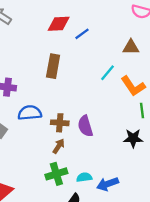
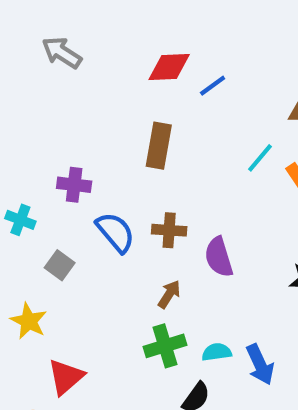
blue semicircle: (30, 113) -> (115, 232), turned 55
brown cross: (60, 123) -> (169, 230), moved
blue arrow: (108, 184) -> (260, 364), turned -95

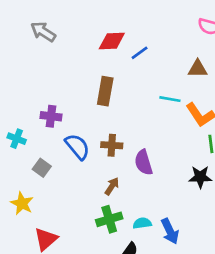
cyan line: (260, 158) -> (170, 99), turned 60

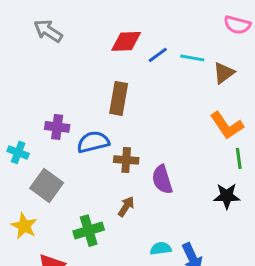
brown triangle: (198, 69) -> (224, 73), turned -36
cyan line: (170, 99) -> (192, 58), moved
blue semicircle: (77, 147) -> (93, 142), moved, turned -64
gray square: (42, 168) -> (47, 185), size x1.5
green cross: (109, 219) -> (89, 231), moved

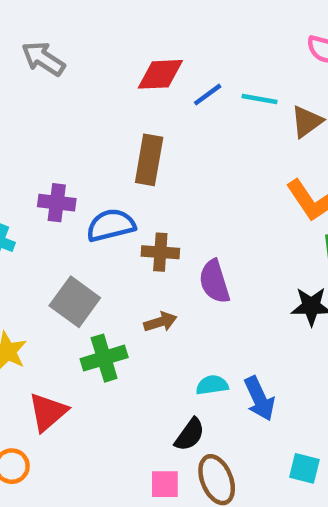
gray square: (47, 185) -> (75, 302), moved
brown arrow: (126, 207) -> (160, 322), turned 40

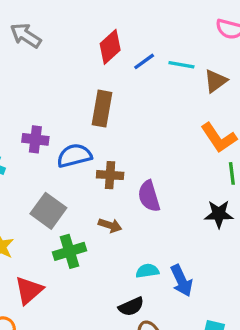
red diamond: (160, 74) -> (110, 47), turned -40
brown arrow: (160, 322) -> (110, 225), turned 35
black semicircle: (190, 435) -> (131, 307), turned 30

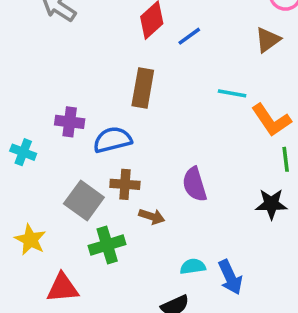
cyan line: (181, 65) -> (232, 93), moved
brown triangle: (216, 81) -> (268, 40), moved
brown cross: (110, 175) -> (125, 184), moved
red triangle: (29, 290) -> (62, 288), turned 36

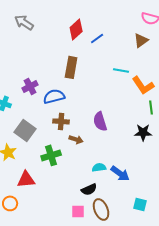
purple cross: (70, 122) -> (30, 86), turned -35
gray square: (84, 200) -> (25, 130), moved
blue arrow: (230, 277) -> (120, 173), turned -30

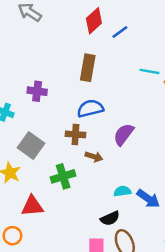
purple cross: (30, 86) -> (37, 91), turned 35
blue semicircle: (54, 96) -> (90, 108), moved
purple semicircle: (100, 121) -> (124, 134), turned 54

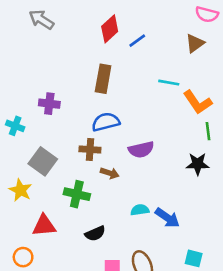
purple semicircle: (124, 134) -> (141, 150), turned -140
green cross: (63, 176) -> (77, 194), turned 30
black semicircle: (110, 218) -> (95, 233), moved

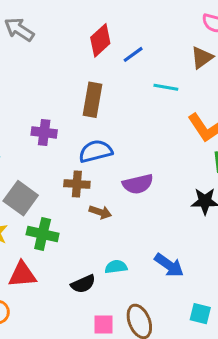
cyan line: (169, 83) -> (166, 87), moved
purple cross: (49, 104) -> (44, 132), moved
green cross: (77, 194) -> (43, 234), moved
cyan semicircle: (140, 210) -> (116, 267), moved

